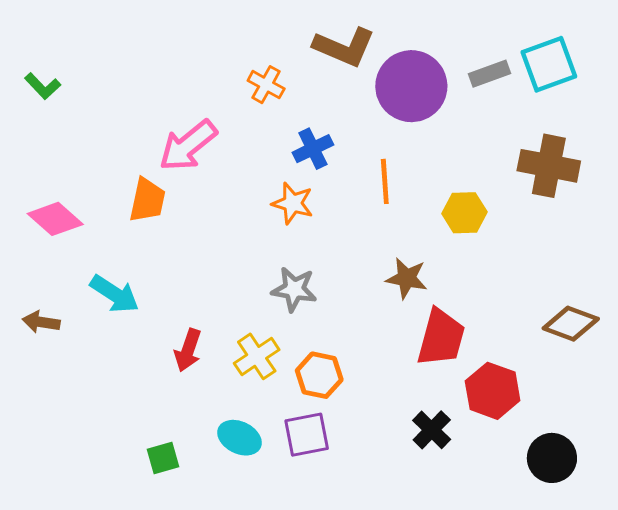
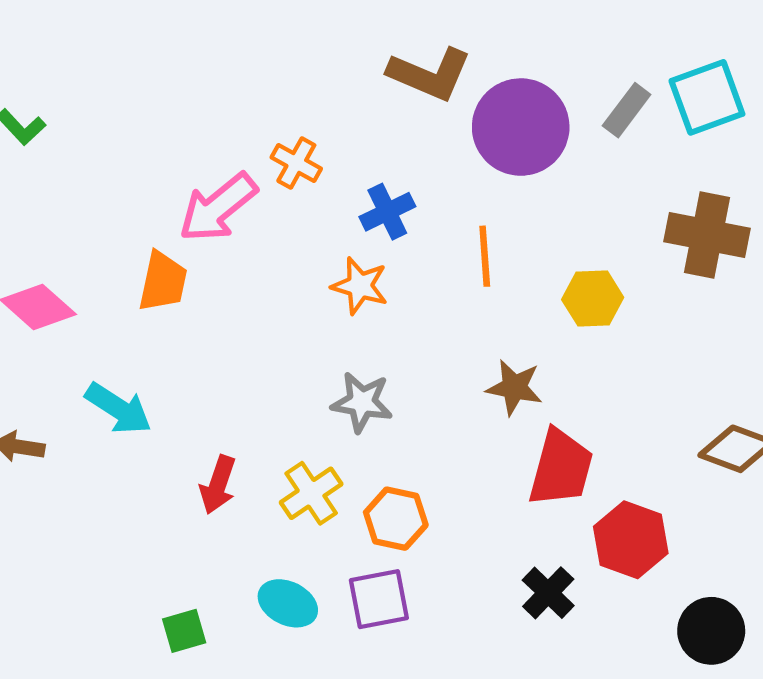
gray rectangle: (489, 74) -> (627, 110), turned -33
orange cross: (266, 85) -> (296, 163), moved

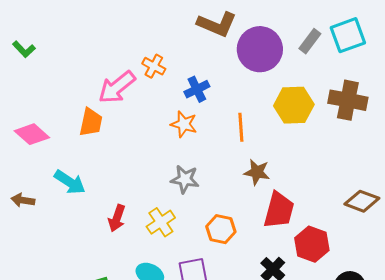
orange line: (485, 256) -> (241, 127), moved
yellow hexagon: (593, 298) -> (294, 105), moved, size x1.4
orange hexagon: (396, 519) -> (221, 229), moved

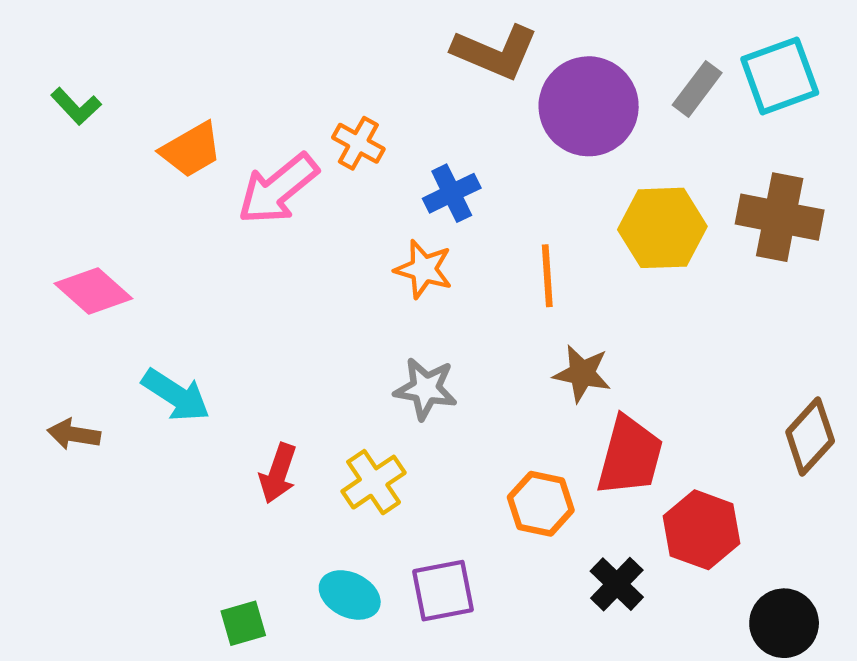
orange trapezoid: (91, 122) -> (191, 150), moved, turned 48
brown diamond: (362, 201) -> (810, 436), turned -68
orange hexagon: (221, 229) -> (541, 504), moved

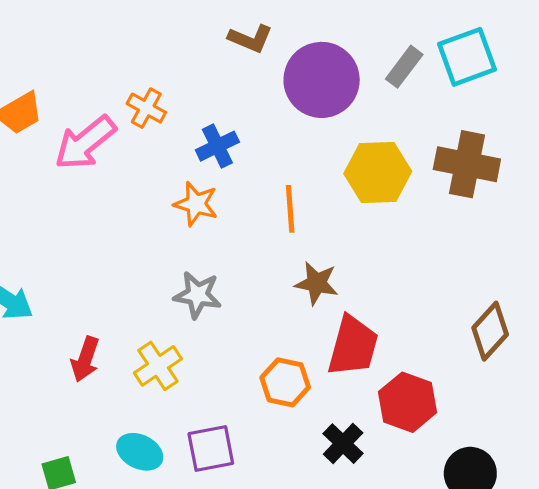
brown L-shape: (495, 52) -> (250, 39), size x0.7

